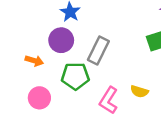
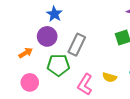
orange arrow: (34, 61) -> (26, 53), turned -48

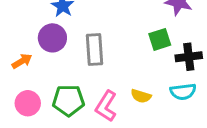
gray rectangle: (77, 45) -> (95, 50), turned -30
green pentagon: (58, 65) -> (68, 100), moved

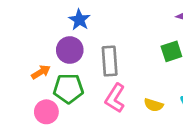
green pentagon: (68, 100) -> (68, 88), moved
pink L-shape: (106, 106) -> (115, 98), moved

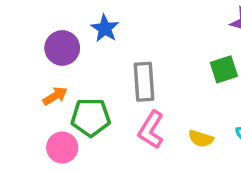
purple circle: (70, 50) -> (62, 48), moved

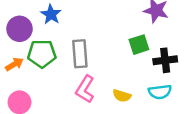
green pentagon: (91, 117) -> (42, 54), moved

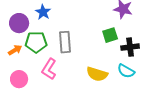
pink L-shape: (85, 89) -> (49, 69), moved
cyan semicircle: (160, 92) -> (126, 71), turned 36
yellow semicircle: (122, 96) -> (97, 74), size x1.5

